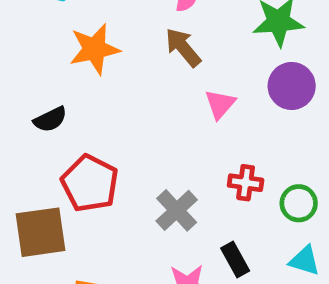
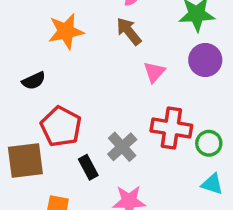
red cross: (246, 183) -> (171, 128), size x1.6
black rectangle: (235, 260) -> (88, 167), moved

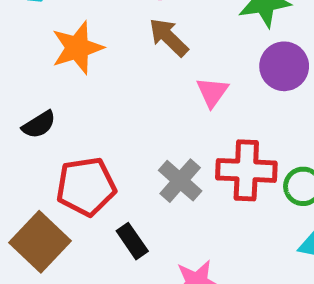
red pentagon: (61, 127) -> (86, 187), turned -30
gray cross: (122, 147) -> (180, 181), moved
brown square: (25, 161) -> (40, 242), turned -33

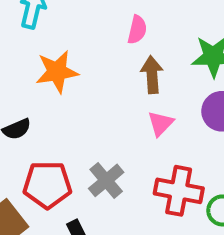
brown arrow: (169, 37) -> (152, 75), moved, turned 33
gray cross: (180, 181) -> (106, 180), moved

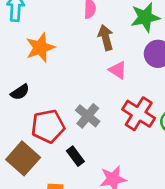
pink triangle: (161, 123) -> (118, 70), turned -30
red cross: (179, 191) -> (139, 114), turned 32

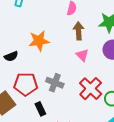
orange star: (40, 48) -> (39, 41), moved
gray cross: (88, 116) -> (55, 83), turned -30

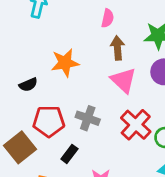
pink triangle: (82, 55) -> (123, 80), size x1.5
black rectangle: (40, 109) -> (69, 154), turned 64

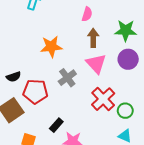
black semicircle: (28, 85) -> (14, 77), moved
gray cross: (88, 118) -> (67, 78), moved, turned 30
black rectangle: (69, 154) -> (56, 125), moved

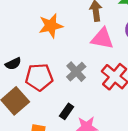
pink triangle: (96, 64) -> (102, 39), turned -30
gray cross: (67, 78) -> (76, 72), moved

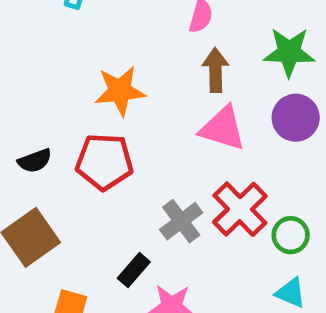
gray cross: (76, 72) -> (181, 221), moved
red pentagon: (39, 77) -> (104, 162), moved

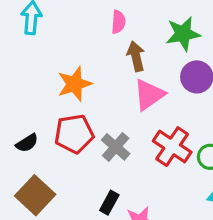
pink triangle: (223, 128) -> (149, 95), turned -40
gray cross: (181, 221) -> (116, 147), moved

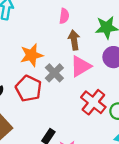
red pentagon: (74, 134) -> (29, 88), turned 30
gray cross: (116, 147) -> (54, 73), moved

